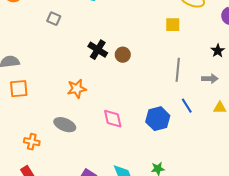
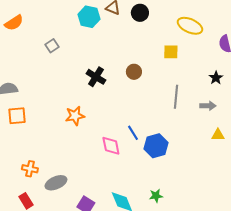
gray square: (54, 19) -> (52, 46), turned 32
brown circle: (123, 55) -> (134, 72), moved
blue line: (187, 106) -> (133, 133), moved
gray ellipse: (65, 125) -> (56, 183), moved, turned -45

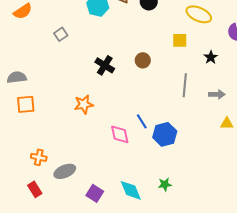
black star: (216, 78) -> (211, 57), moved

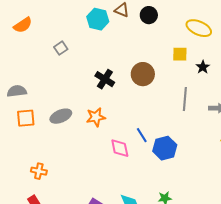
black star: (211, 57) -> (203, 67), moved
brown circle: (143, 60) -> (143, 74), size x1.5
orange star: (84, 104) -> (96, 117), moved
gray ellipse: (65, 171) -> (61, 116), moved

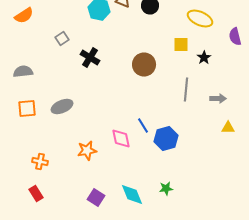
black cross: (105, 79) -> (90, 58), moved
gray semicircle: (17, 91) -> (23, 72), moved
orange star: (96, 117) -> (87, 150), moved

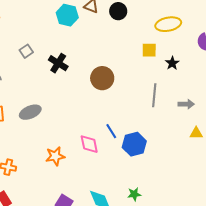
yellow ellipse: (200, 18) -> (168, 24), turned -35
gray square: (62, 38) -> (26, 51), moved
brown circle: (144, 64) -> (102, 78), moved

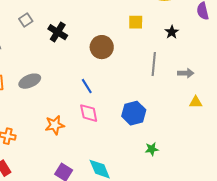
yellow square: (149, 50) -> (136, 22), moved
blue line: (111, 131) -> (87, 86), moved
green star: (134, 194) -> (152, 149), moved

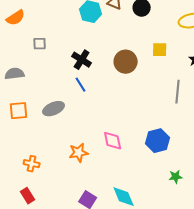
gray square: (26, 20) -> (40, 44), moved, turned 32
brown circle: (102, 47) -> (126, 62), moved
blue line: (87, 86) -> (81, 85), moved

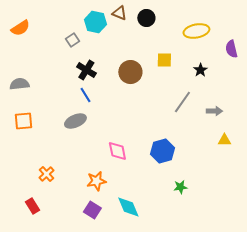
gray square: (40, 44) -> (72, 40), moved, turned -32
gray line: (178, 92) -> (182, 102), turned 30
gray ellipse: (54, 109) -> (75, 121), moved
orange star: (79, 153) -> (96, 181), moved
orange cross: (32, 164) -> (46, 174), moved, turned 35

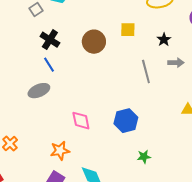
gray line: (182, 102) -> (146, 72), turned -50
gray arrow: (214, 111) -> (176, 63), moved

